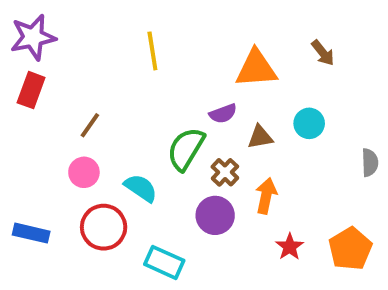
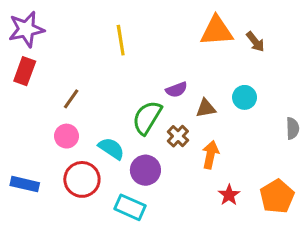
orange triangle: (256, 69) -> (217, 31), moved
purple circle: (215, 215) -> (145, 170), moved

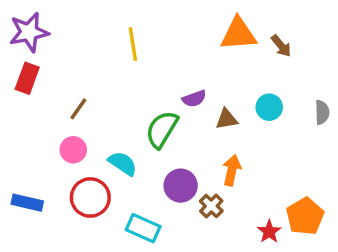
gray semicircle: (293, 128) -> (322, 112), moved
brown cross: (178, 136) -> (211, 206), moved
purple circle: (145, 170) -> (181, 186), moved
red star: (229, 195) -> (269, 232), moved

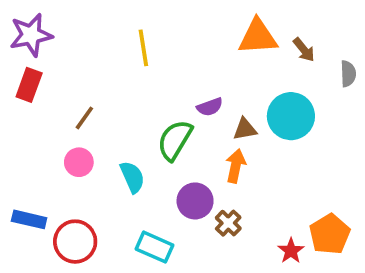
cyan circle: (269, 107) -> (291, 116), size x1.6
gray semicircle: (322, 112) -> (348, 74), moved
cyan semicircle: (123, 163) -> (132, 177), turned 32
orange arrow: (232, 170) -> (236, 166), moved
red circle: (90, 197) -> (75, 242), moved

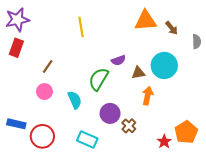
orange arrow: (236, 166) -> (148, 96), moved

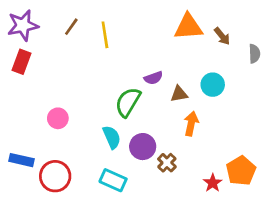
cyan circle: (164, 65) -> (213, 85), size x0.7
brown line: (48, 67) -> (71, 27), moved
cyan semicircle: (75, 100) -> (112, 137), moved

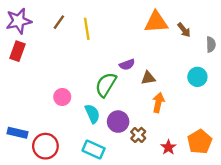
cyan circle: (213, 85) -> (197, 77), moved
pink circle: (58, 118) -> (62, 97), moved
red star: (213, 183) -> (168, 147), moved

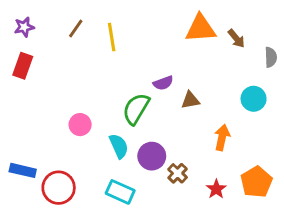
purple star: (19, 21) -> (24, 27), size x0.6
orange arrow: (158, 103) -> (222, 137), moved

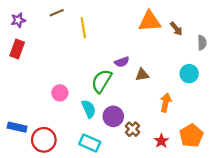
brown line: (76, 29) -> (57, 13), moved, turned 32

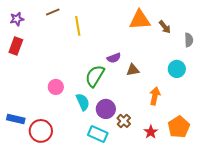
cyan rectangle: (90, 143) -> (98, 134), moved

